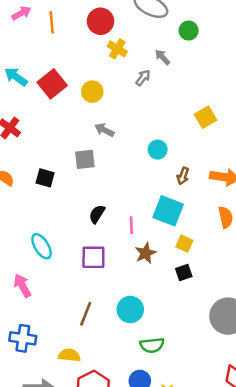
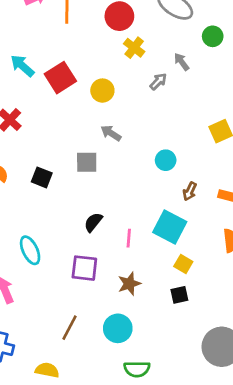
brown star: (146, 253) -> (129, 284), moved

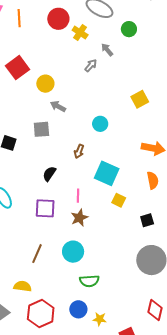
yellow cross: (134, 48) -> (80, 32), moved
yellow circle: (102, 91) -> (45, 84), moved
brown arrow: (190, 191) -> (79, 151), moved
pink line: (129, 238) -> (78, 196), moved
black square: (179, 295) -> (147, 220), moved

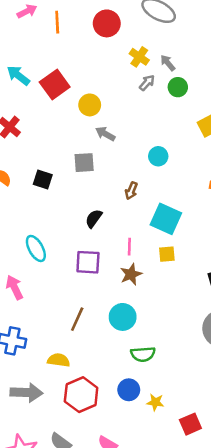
green circle: (129, 29) -> (178, 87), moved
yellow cross: (80, 32) -> (139, 57), moved
yellow square: (119, 200) -> (167, 254), moved, turned -32

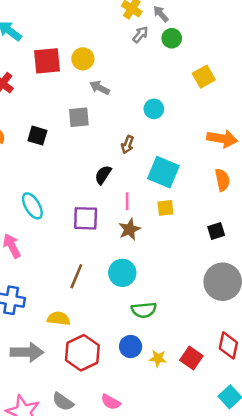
red square: (55, 84) -> (47, 61), moved, turned 32
black semicircle: (94, 219) -> (103, 175), moved
red square: (190, 424) -> (191, 358), moved, turned -30

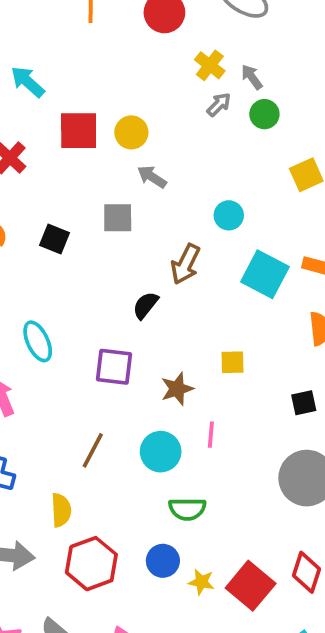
brown arrow: (128, 145) -> (185, 264), size x1.5
cyan square: (163, 172) -> (265, 274), moved
pink line: (127, 201) -> (211, 435), moved
yellow semicircle: (59, 318) -> (61, 510), turned 75
red square: (191, 358) -> (251, 586), size x1.4

